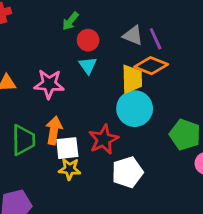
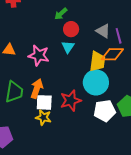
orange diamond: (151, 66) -> (112, 54), turned -30
white pentagon: (127, 172) -> (105, 111), moved

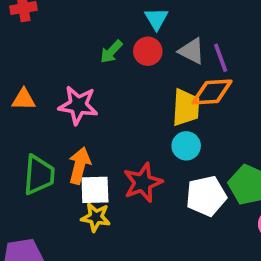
green arrow: (61, 14) -> (111, 52), moved
red circle: (71, 29) -> (148, 51), moved
cyan triangle: (68, 47) -> (156, 19), moved
cyan circle: (96, 82) -> (186, 146), size x0.6

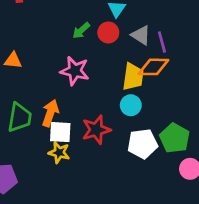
pink star: (78, 105) -> (75, 71), moved

